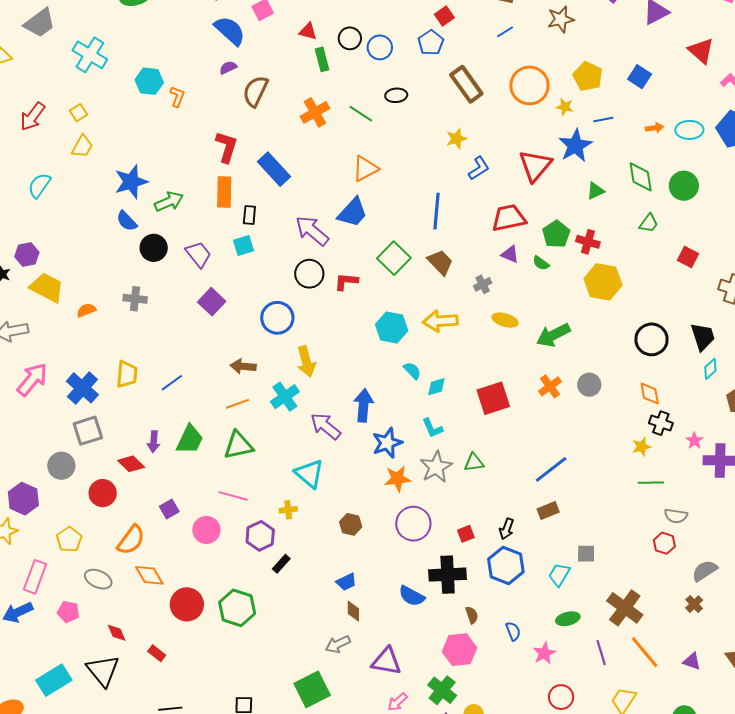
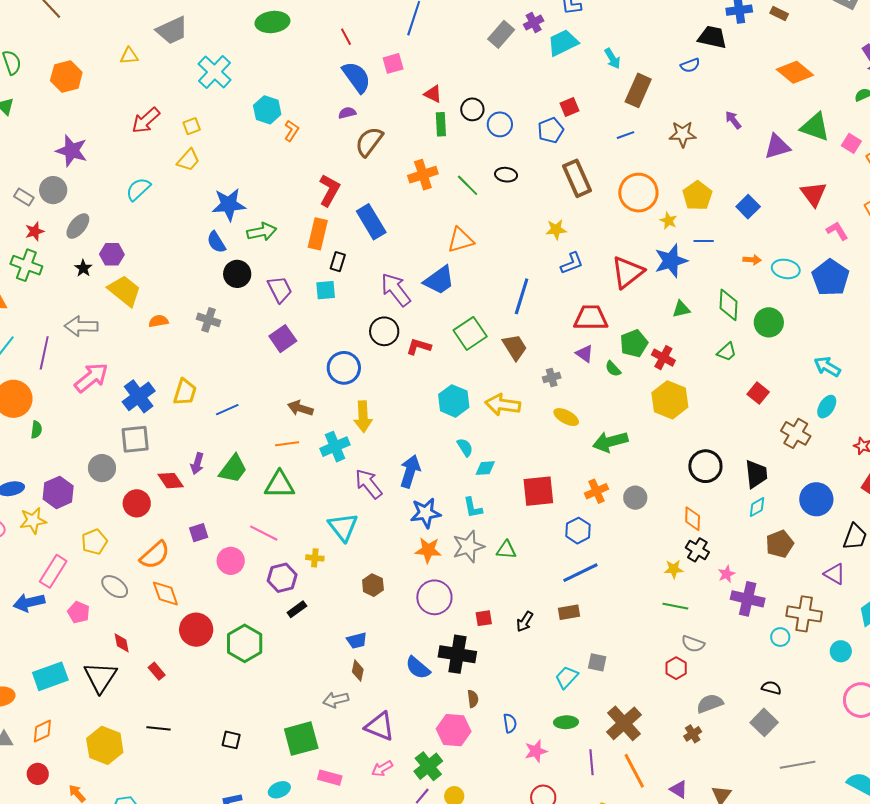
blue hexagon: (506, 566) -> (578, 531), moved, size x0.7

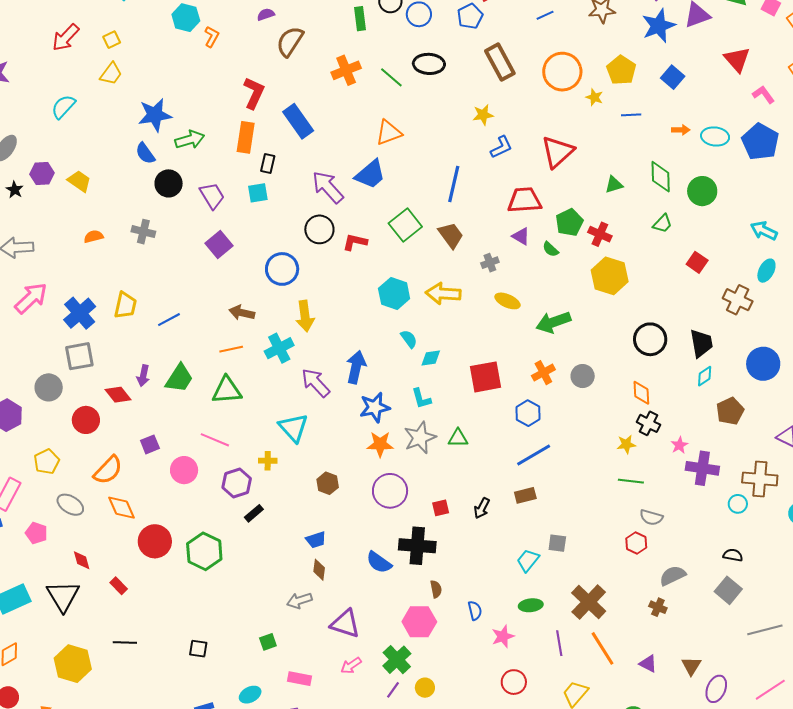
black ellipse: (506, 175) -> (429, 64), size x1.4
blue star: (671, 261) -> (659, 26), moved
yellow trapezoid: (125, 291) -> (79, 181), moved, size x0.7
brown cross: (693, 734) -> (658, 607), turned -30
green square: (301, 739) -> (268, 642), size x0.5

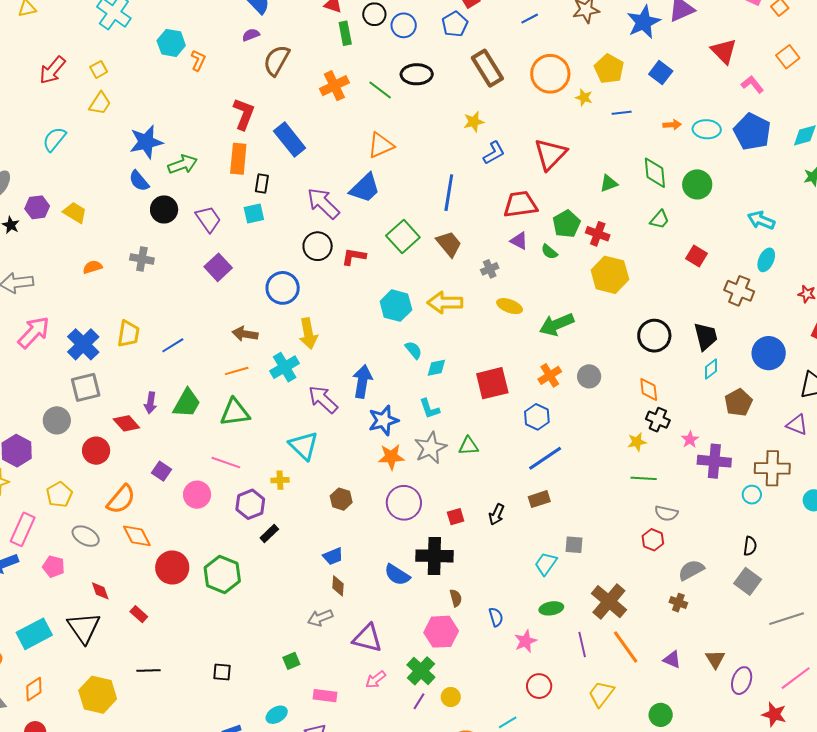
purple square: (150, 444) -> (161, 471), turned -30
black semicircle: (733, 555) -> (750, 546), turned 90

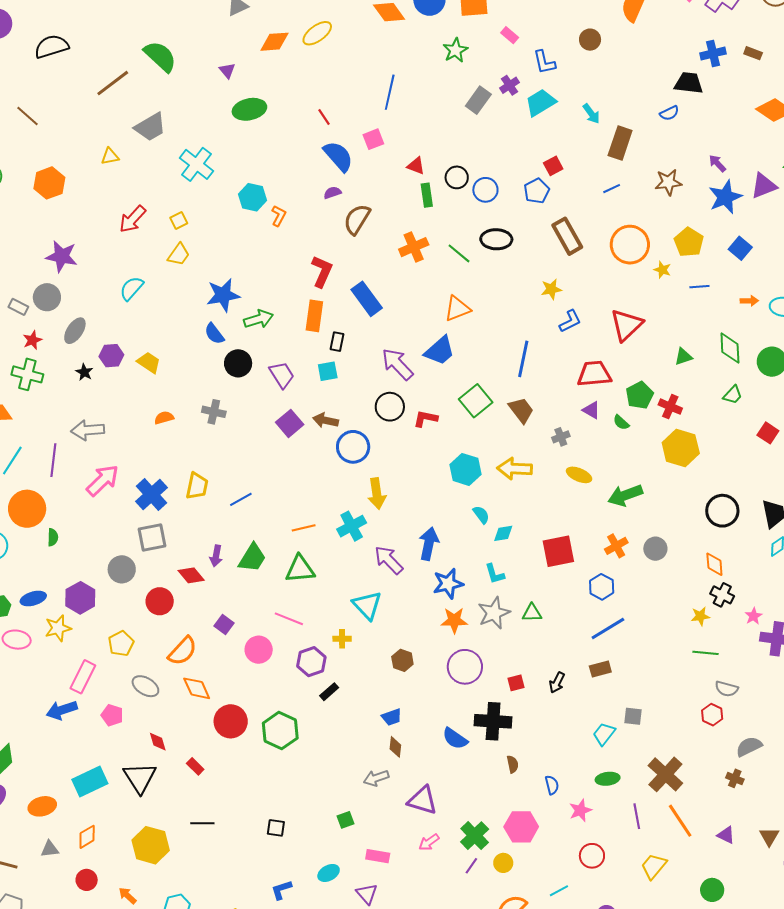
brown arrow: (245, 334) -> (325, 420), moved
pink hexagon: (441, 632) -> (521, 827), moved

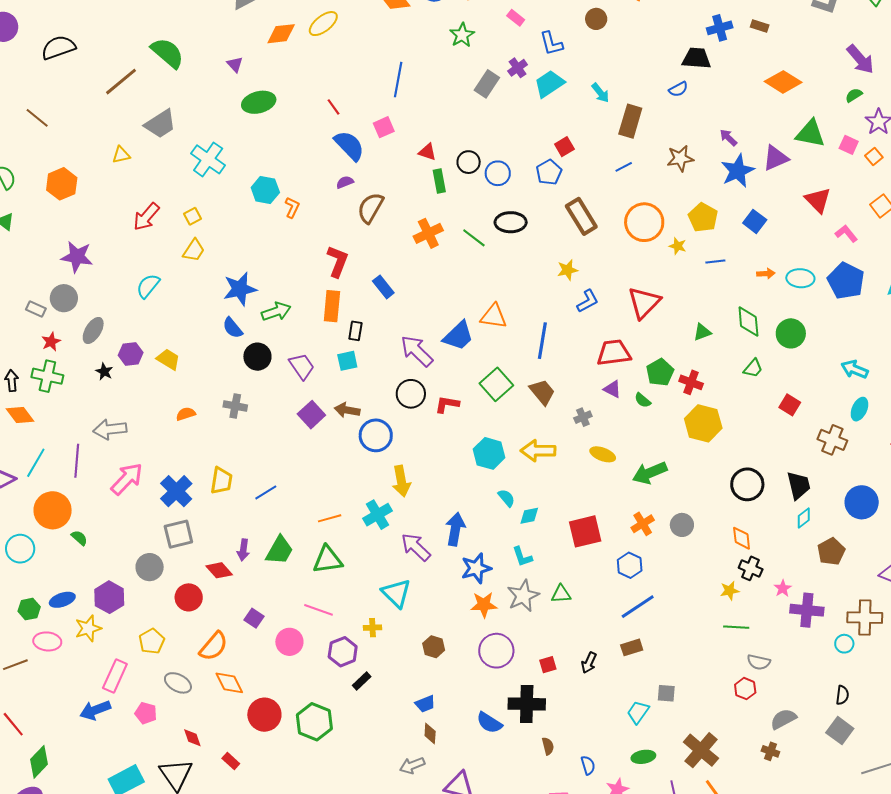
blue rectangle: (367, 299) -> (383, 287), size x0.7
orange triangle: (457, 309) -> (494, 316), moved, turned 32
green semicircle: (53, 537) -> (79, 538), turned -48

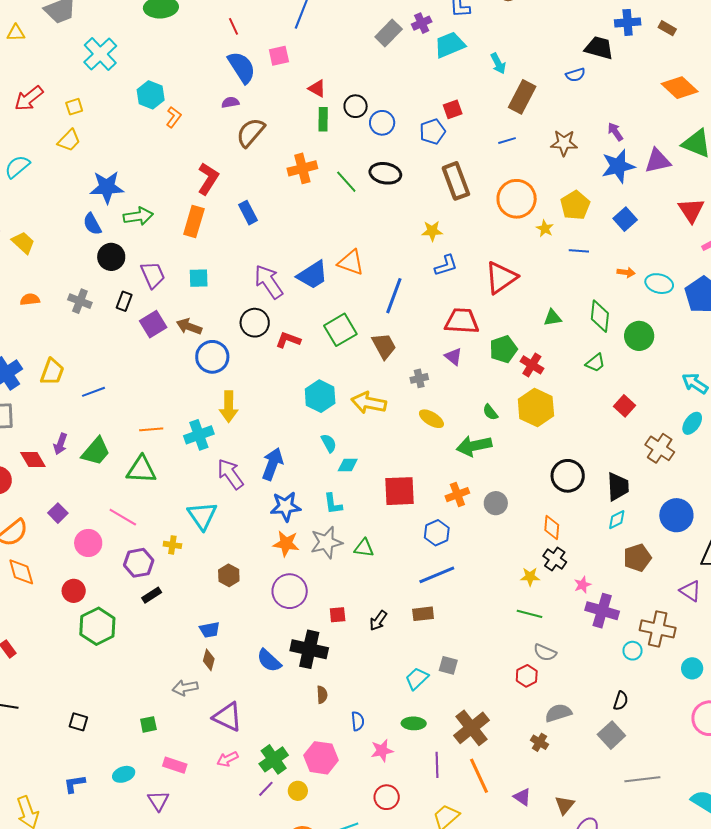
black rectangle: (355, 331) -> (124, 301), moved
green semicircle: (643, 400) -> (490, 412), moved
red circle: (264, 715) -> (74, 591), moved, size x0.7

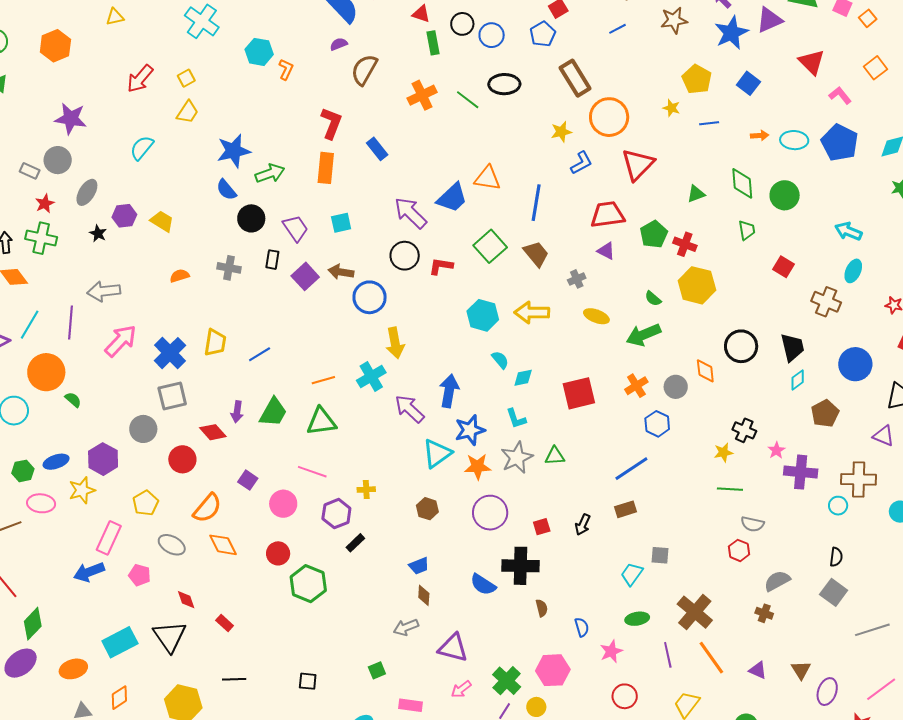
orange circle: (517, 199) -> (609, 117), moved
green trapezoid: (595, 363) -> (747, 230), turned -50
cyan triangle: (202, 516) -> (437, 453), moved, turned 40
orange diamond: (552, 528) -> (705, 371), moved
blue hexagon: (437, 533) -> (657, 424), moved

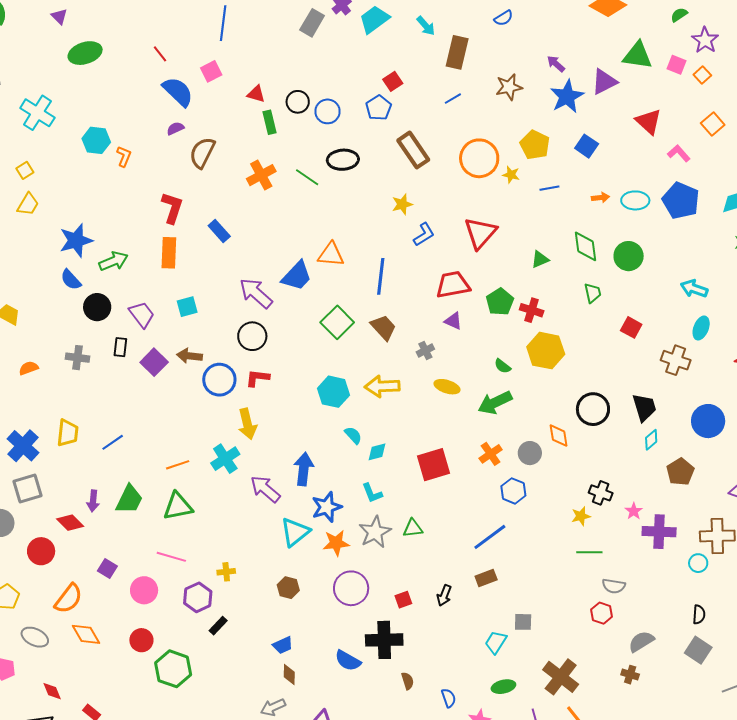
orange circle: (609, 117) -> (479, 158), moved
red L-shape: (441, 266) -> (258, 378), moved

